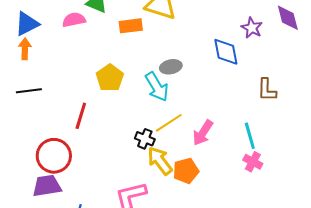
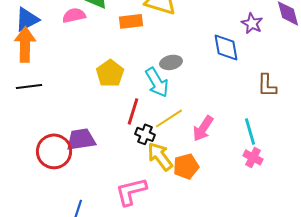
orange arrow: (25, 49) -> (25, 44), size x1.6
red line: (81, 116) -> (133, 111), moved
purple trapezoid: (47, 186) -> (81, 139), moved

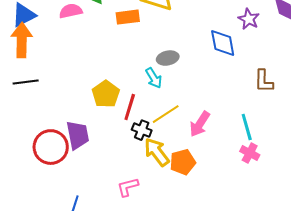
yellow pentagon: (110, 73) -> (106, 94), moved
cyan arrow: (157, 82) -> (154, 78), size x0.7
purple trapezoid: (81, 139) -> (78, 135), turned 88
pink L-shape: (131, 191) -> (128, 187), size x0.7

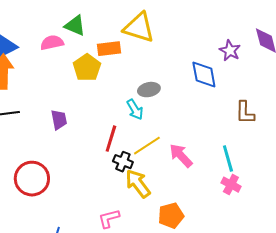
yellow pentagon: (106, 94) -> (87, 68), moved
pink arrow: (200, 124) -> (181, 156), turned 104
purple trapezoid: (78, 135) -> (59, 120), moved, size x0.7
orange pentagon: (183, 162) -> (171, 216), moved

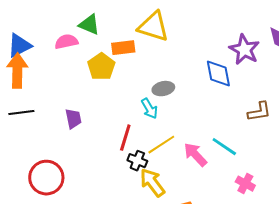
purple star: (230, 51) -> (244, 50), size x1.4
brown L-shape: (245, 113) -> (259, 112), turned -100
cyan line: (228, 159) -> (224, 147), moved, turned -40

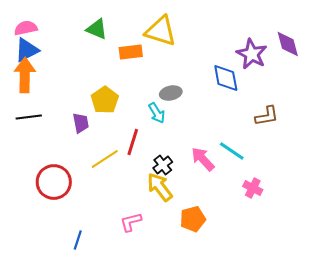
pink semicircle: (66, 42) -> (26, 28), moved
yellow pentagon: (101, 67) -> (105, 100), moved
yellow line: (161, 145) -> (105, 159), moved
black cross: (137, 161) -> (163, 165), moved, turned 30

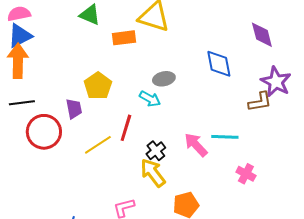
purple diamond: (288, 44) -> (262, 35), moved
purple star: (252, 54) -> (276, 82), moved
cyan arrow: (157, 113) -> (150, 99), turned -30
cyan line: (232, 151) -> (225, 137), turned -32
red circle: (54, 182) -> (44, 132), moved

